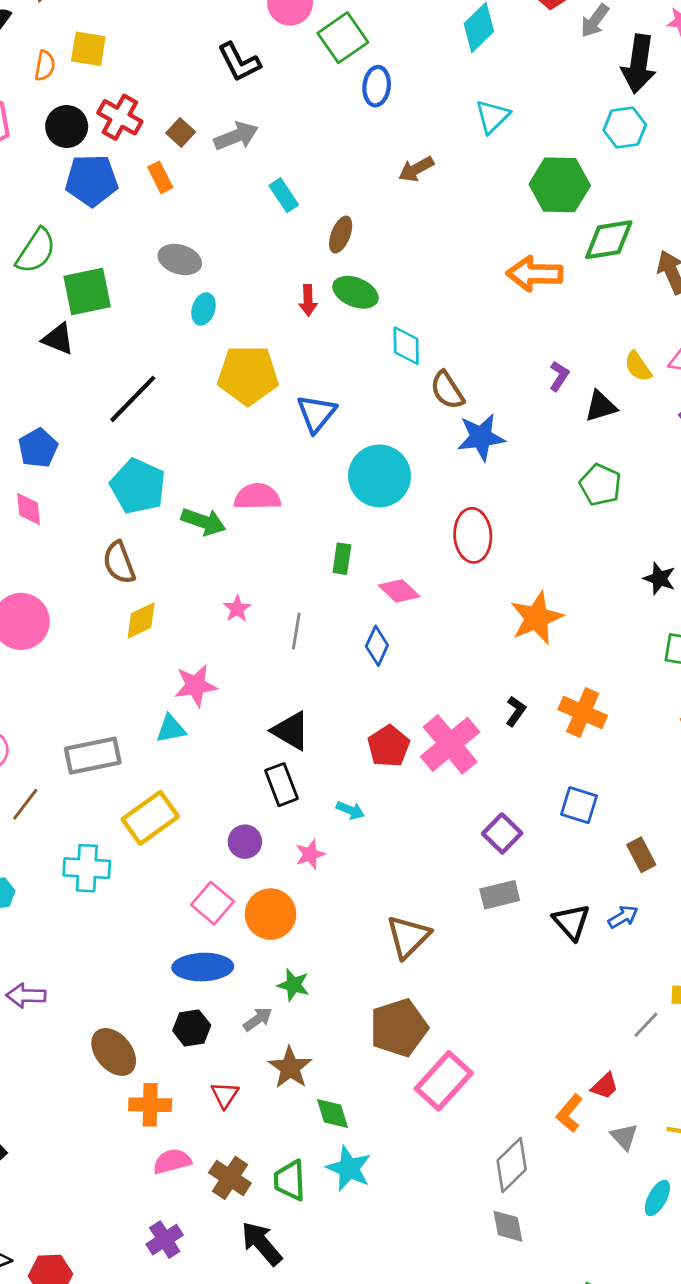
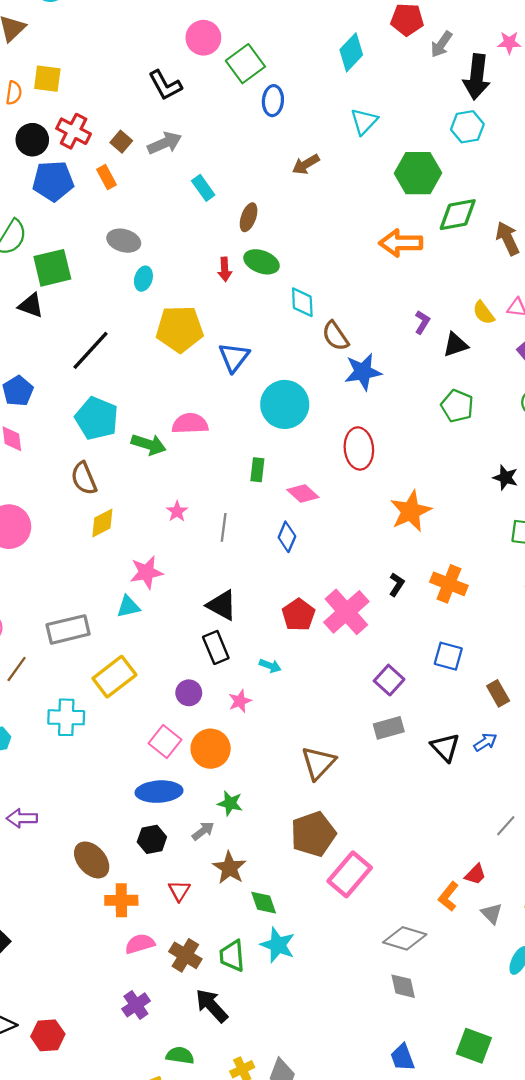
gray diamond: (512, 1165) -> (405, 938), turned 63

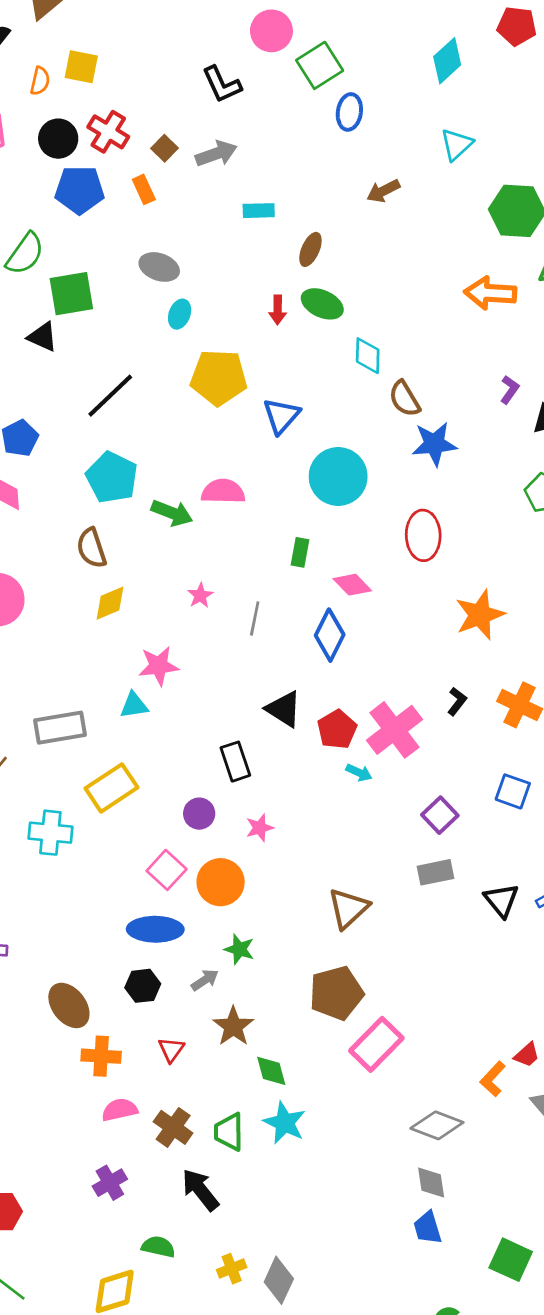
cyan rectangle: (203, 188) -> (259, 211), turned -60
blue diamond: (287, 537) -> (330, 635), size x1.4
black triangle: (222, 605) -> (284, 709), moved
cyan arrow: (270, 666) -> (359, 773), moved
blue trapezoid: (403, 1057) -> (428, 1228), moved

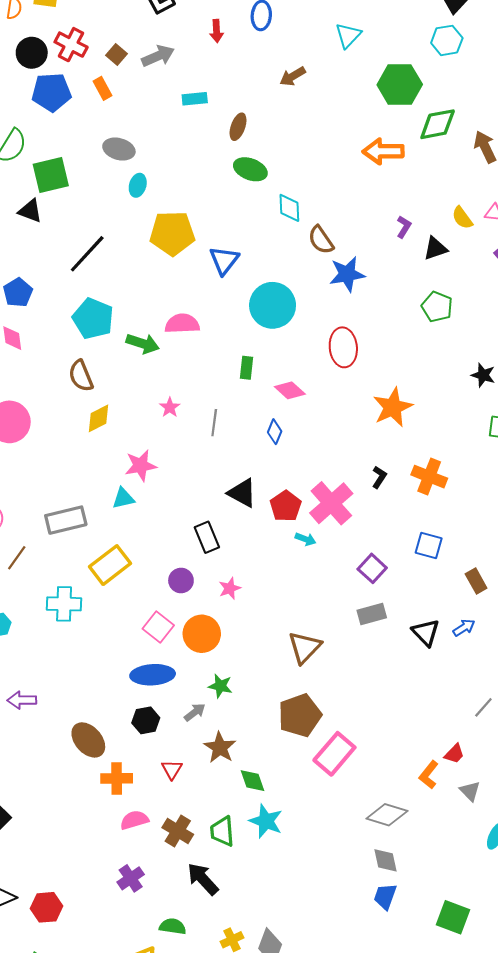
red arrow: (278, 310) -> (217, 31), moved
blue diamond: (330, 635) -> (275, 432), size x0.6
blue trapezoid: (428, 1228) -> (385, 896), turned 40

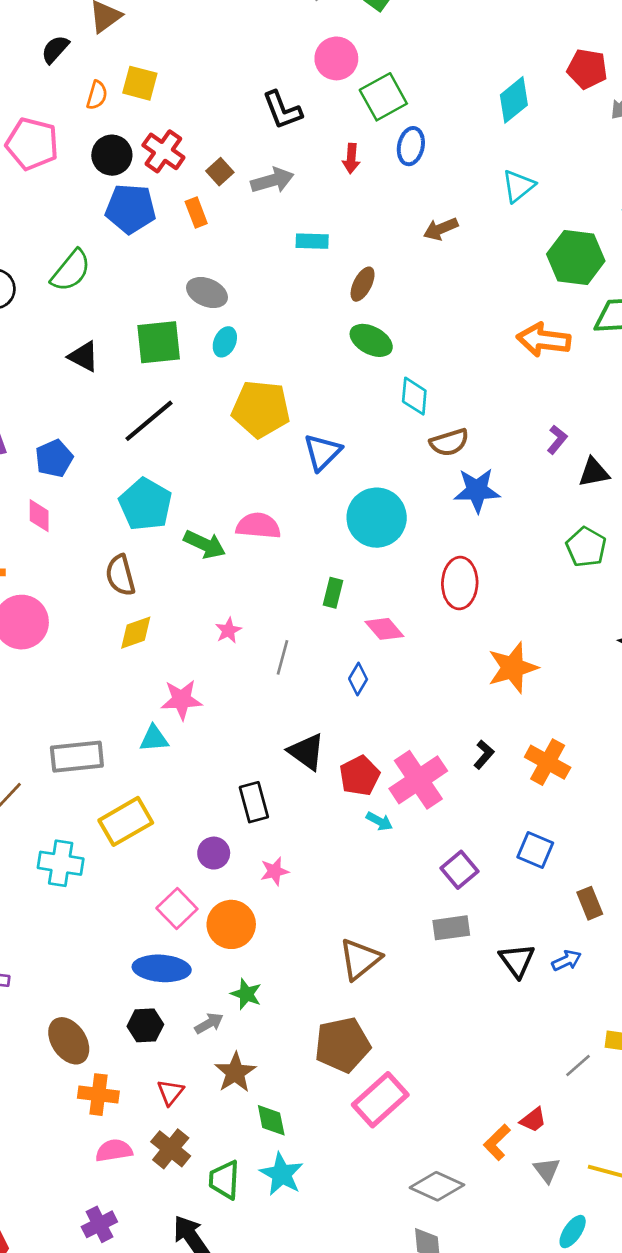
green square: (51, 175) -> (159, 342), moved
brown semicircle: (321, 240) -> (449, 442), turned -80
brown cross: (178, 831) -> (171, 1149), moved

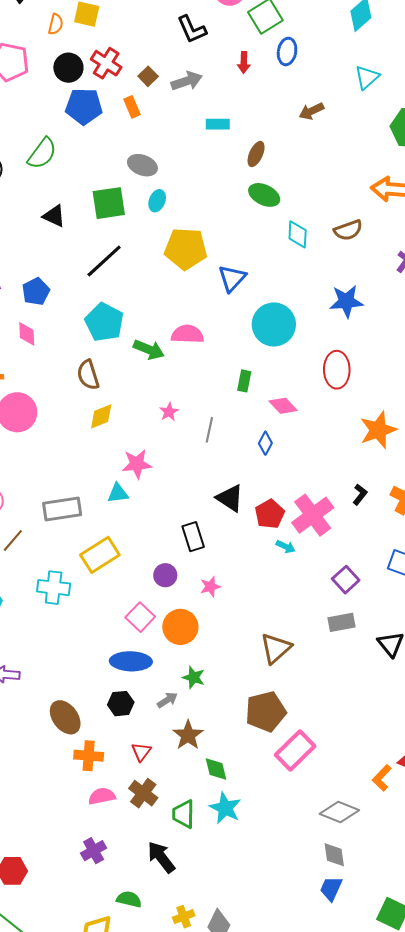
brown semicircle: (449, 442) -> (348, 230), moved

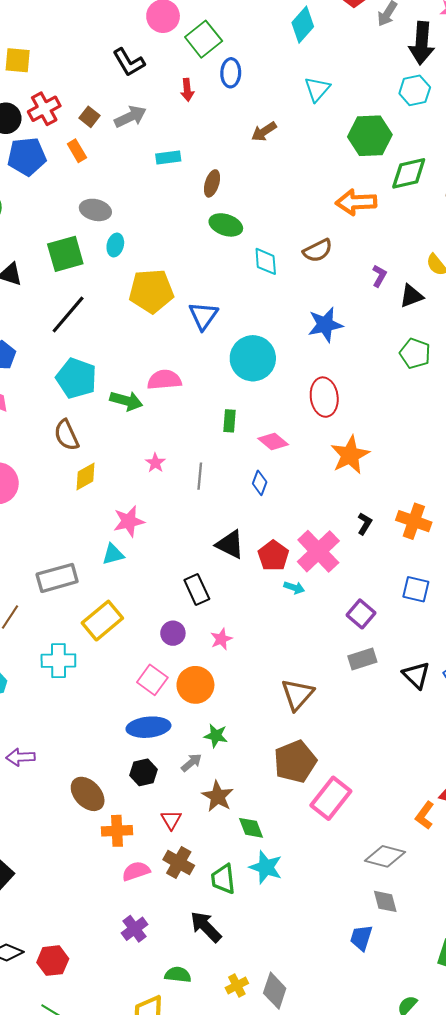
red cross: (106, 63) -> (44, 109), turned 36
orange star: (378, 430) -> (350, 455), moved
blue trapezoid: (331, 889) -> (361, 938), moved

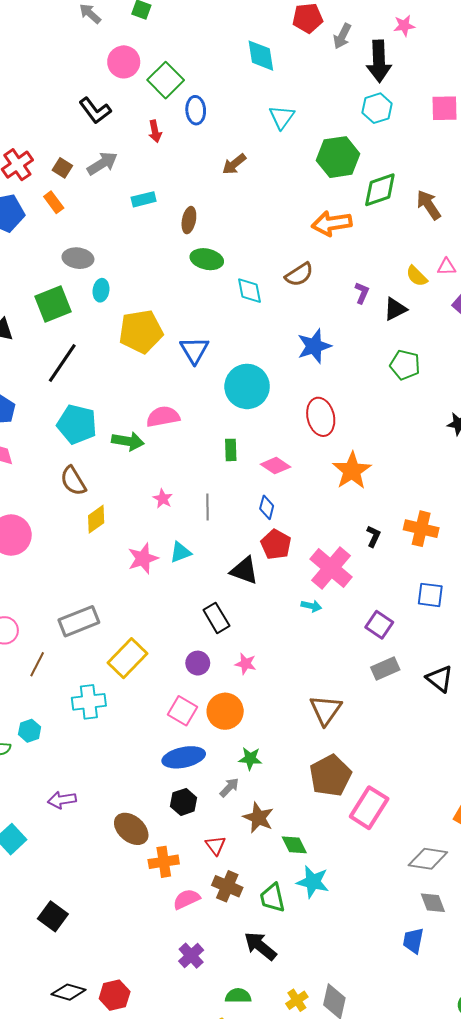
cyan diamond: (303, 25) -> (261, 56), turned -44
cyan triangle: (113, 554) -> (180, 552), moved
red pentagon: (273, 556) -> (276, 544), moved
pink star: (221, 639) -> (246, 664), turned -30

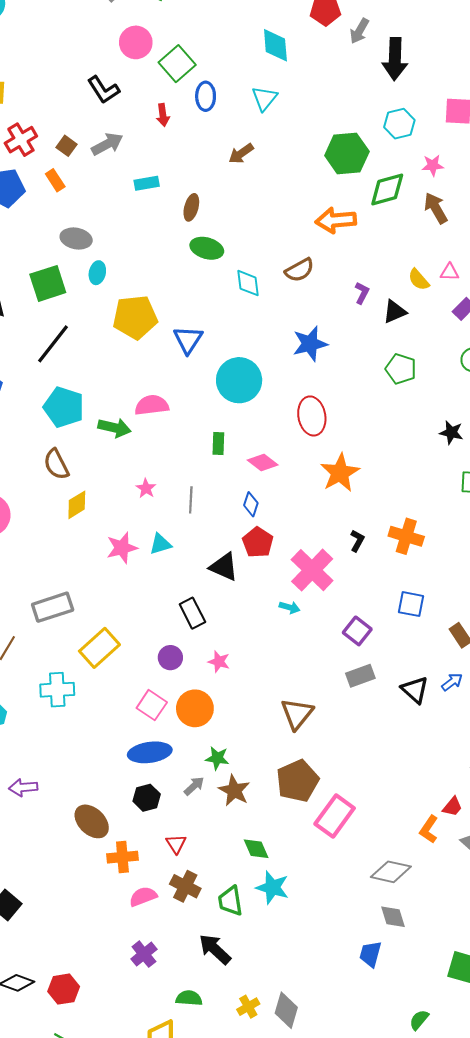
pink star: (404, 26) -> (433, 165), moved
cyan hexagon: (377, 108) -> (399, 124), moved
cyan triangle: (282, 117) -> (264, 98), moved
brown star: (258, 818) -> (234, 791), moved

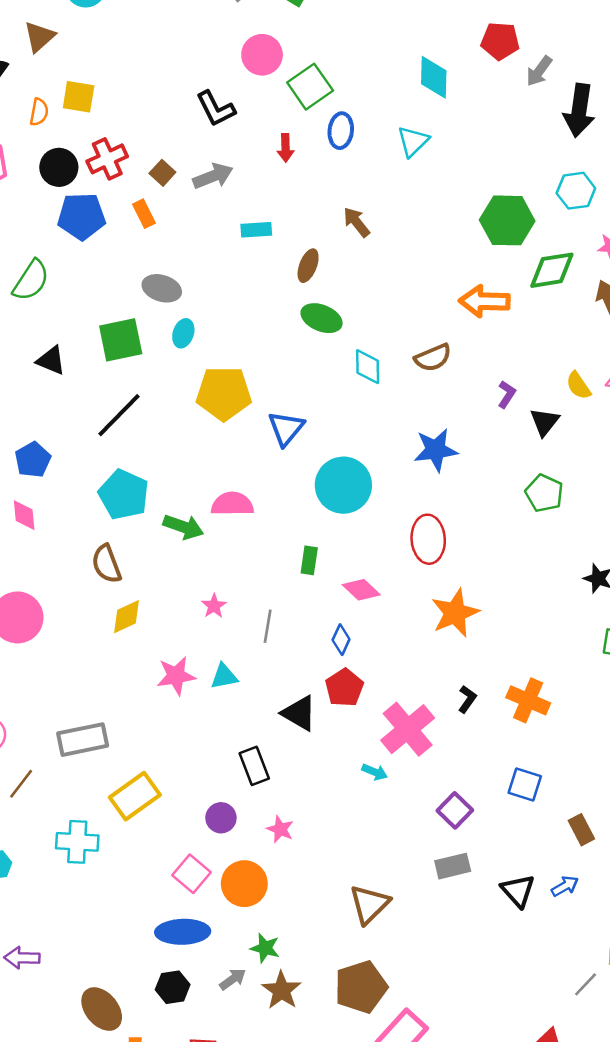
brown arrow: (241, 154) -> (357, 222), moved, turned 80
black triangle: (395, 312) -> (545, 422), turned -35

